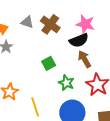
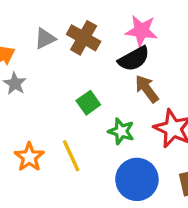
gray triangle: (27, 22) -> (45, 39), turned -40
yellow line: (35, 107) -> (71, 156), moved

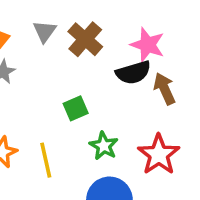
gray triangle: (45, 39) -> (45, 31), turned -40
brown arrow: (147, 89) -> (164, 89), moved

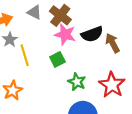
gray triangle: (45, 31) -> (34, 12), turned -35
pink star: (148, 45) -> (65, 35), moved
yellow line: (46, 160) -> (25, 55), moved

